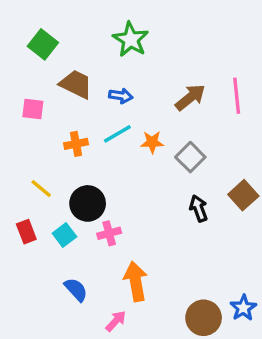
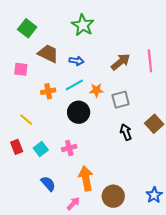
gray square: (190, 157) -> (121, 100), turned 30
black circle: (88, 203) -> (79, 112), moved
brown circle: (204, 318) -> (113, 196), moved

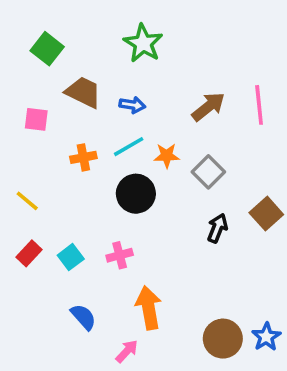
gray square: (121, 100) -> (208, 172), turned -30
yellow line: (26, 120) -> (27, 201), moved
black arrow: (126, 132) -> (217, 228), turned 42
red rectangle: (17, 147) -> (29, 253), turned 64
brown circle: (113, 196) -> (223, 339), moved

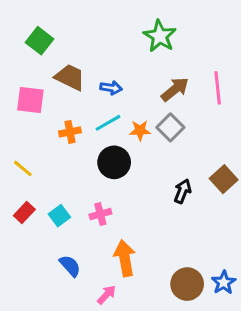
green star: (143, 43) -> (160, 36), moved
pink square: (36, 119) -> (30, 100), size x1.4
gray square: (208, 172) -> (170, 127), moved

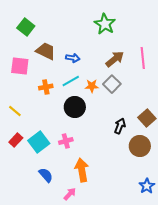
cyan square: (59, 216) -> (39, 142), size x1.5
brown circle: (187, 284) -> (140, 146), moved

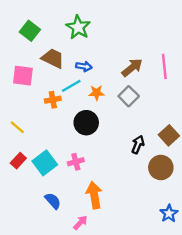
green star: (105, 24) -> (78, 27), moved
cyan line: (71, 81) -> (71, 86), moved
orange star: (92, 86) -> (97, 93), moved

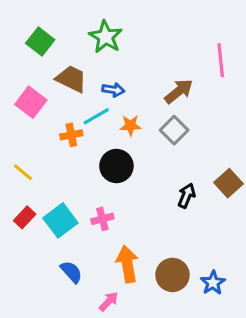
pink line: (164, 66) -> (221, 60), moved
pink square: (23, 76) -> (31, 102), turned 30
brown circle: (161, 167) -> (172, 275), moved
blue star: (169, 213) -> (213, 283), moved

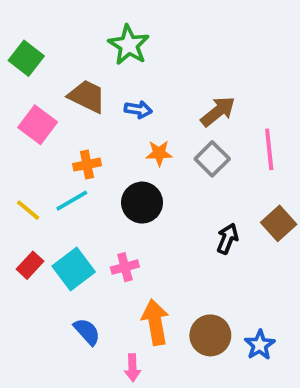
green square: (40, 41) -> (26, 58), moved
pink line: (221, 60) -> (269, 149), moved
cyan line: (96, 116) -> (72, 201), moved
pink arrow: (109, 301) -> (133, 368), turned 135

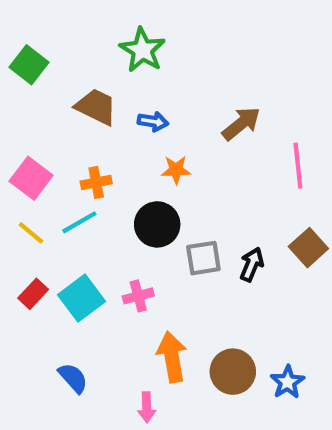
pink square: (38, 125) -> (31, 178), moved
gray square: (212, 159) -> (203, 258), moved, turned 36
blue semicircle: (87, 332) -> (73, 378), moved

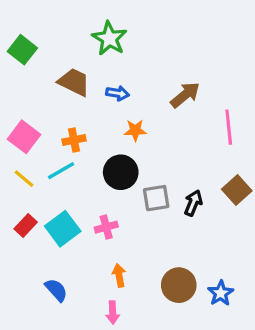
orange arrow: (172, 357) -> (119, 275), moved, size x0.6

